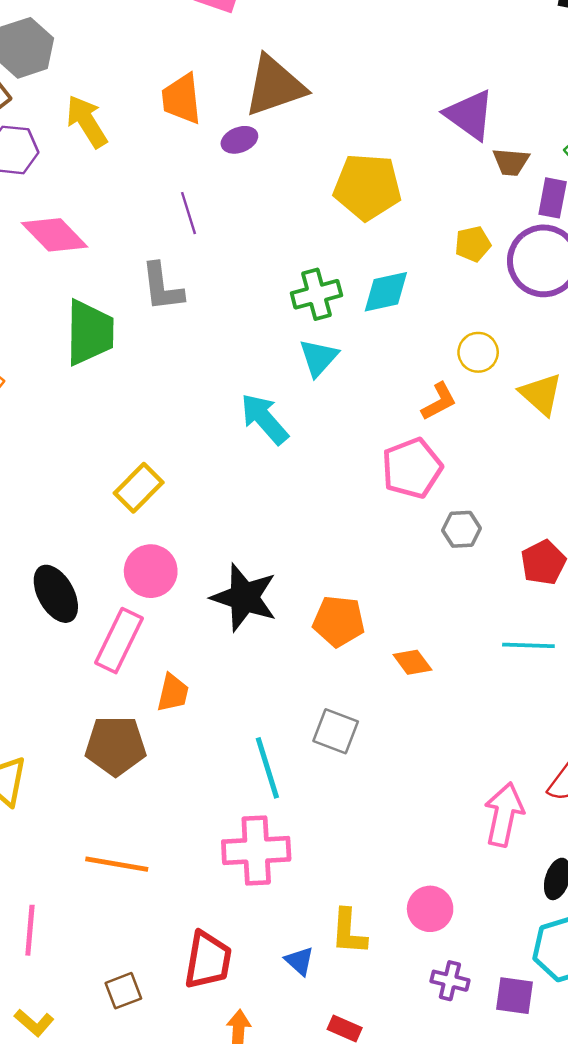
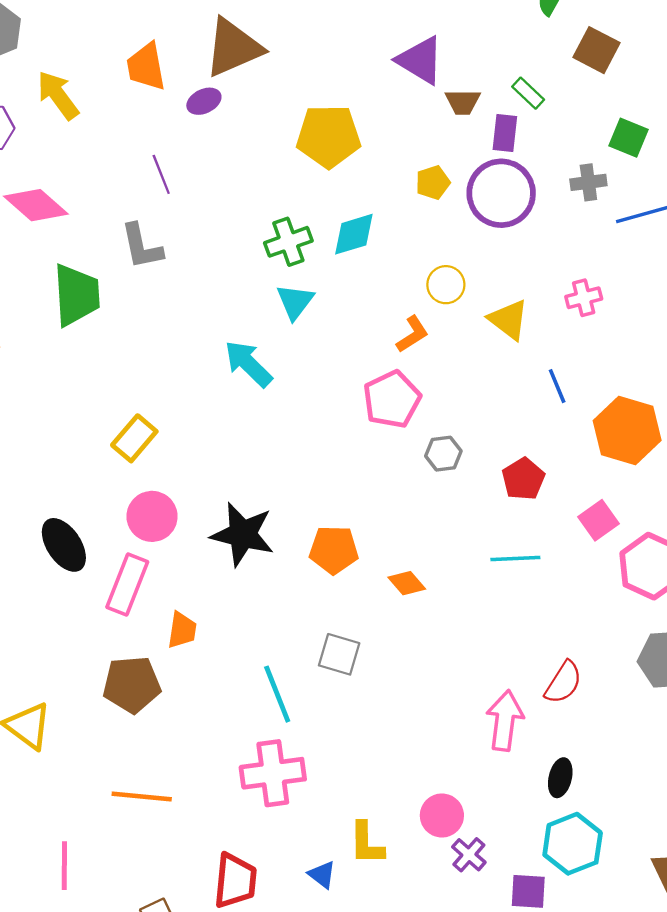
purple cross: (450, 981) -> (469, 855), moved, turned 32

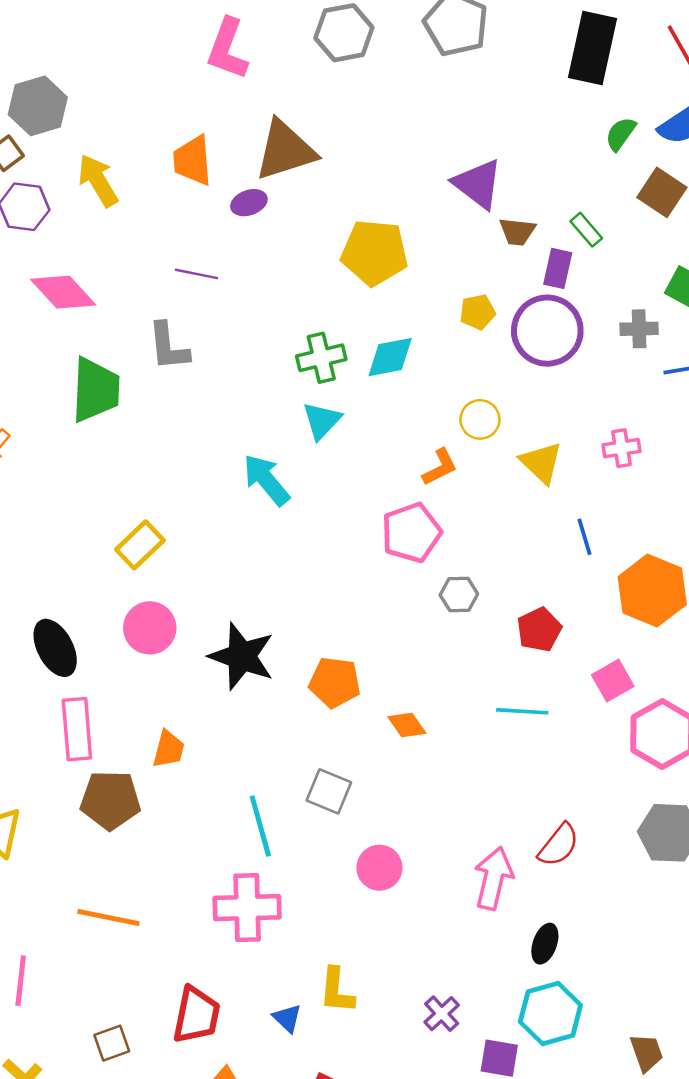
purple line: (161, 174) -> (197, 274), turned -63
pink rectangle: (127, 585) -> (77, 729), moved, turned -32
pink circle: (442, 816) -> (379, 868), moved

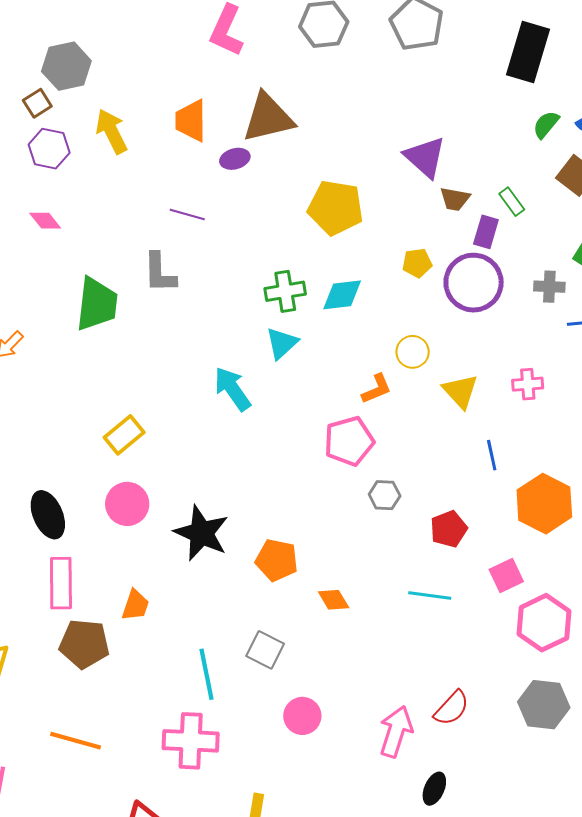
pink diamond: (63, 292) -> (45, 221), moved, size x0.6

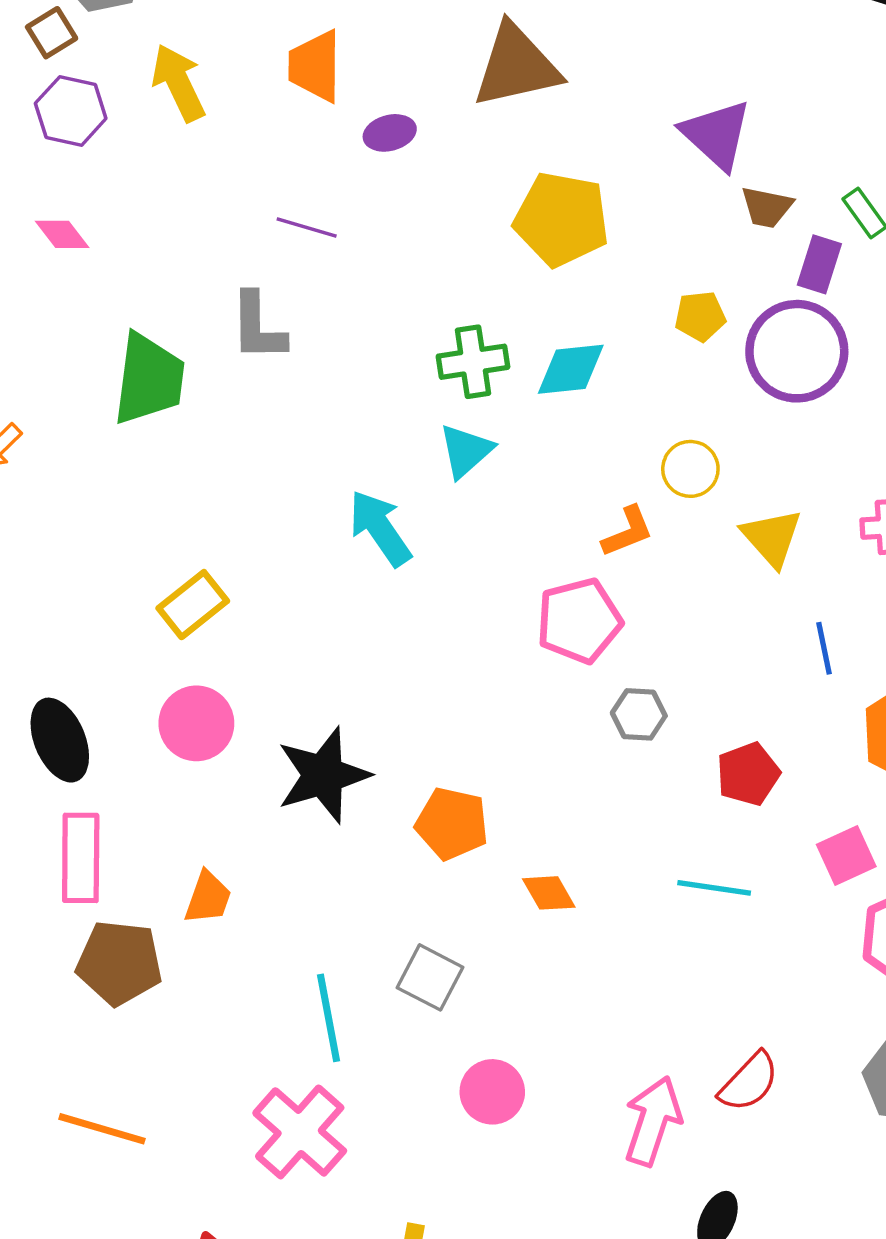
brown triangle: (268, 118) -> (516, 66), moved
black star: (201, 533) -> (323, 775), turned 30
pink cross: (191, 741) -> (300, 1132), turned 38

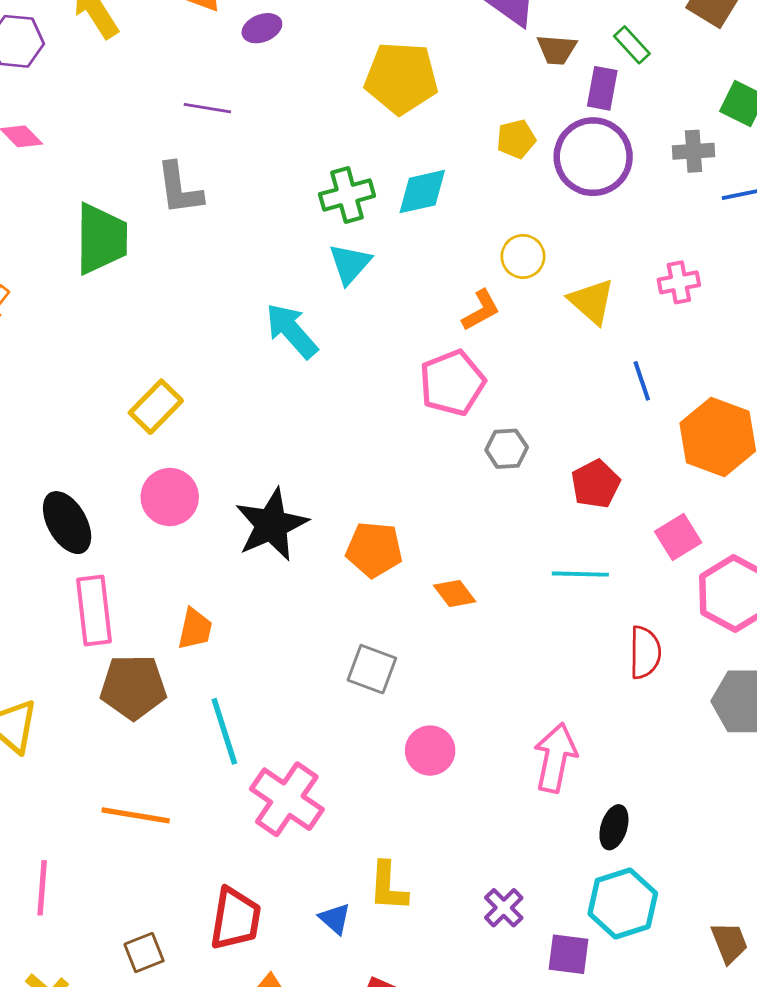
cyan line: (329, 1018) -> (224, 731), moved
red semicircle: (749, 1082) -> (645, 652), moved, turned -36

